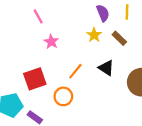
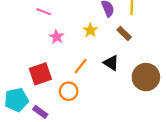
pink line: (38, 16) -> (44, 12), turned -40
yellow star: (94, 35) -> (90, 30), moved

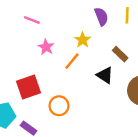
brown rectangle: (124, 33) -> (120, 54), moved
orange line: (81, 66) -> (72, 61), moved

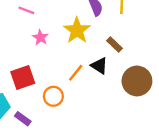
yellow star: (83, 40) -> (77, 30), size x1.6
orange line: (72, 61) -> (76, 73), moved

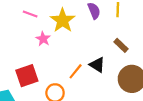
yellow star: (77, 30) -> (63, 20), moved
brown rectangle: (115, 44) -> (121, 45), moved

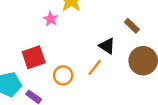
orange line: (76, 71) -> (95, 67), moved

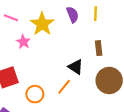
brown rectangle: (132, 26) -> (99, 48), turned 40

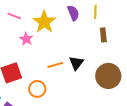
brown rectangle: (99, 48) -> (103, 35), moved
black triangle: (76, 67) -> (76, 63), turned 35
orange line: (64, 87) -> (55, 65), moved, turned 35

